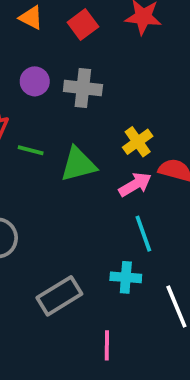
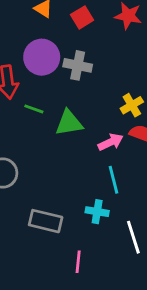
purple circle: (35, 81) -> (42, 57), size x1.6
yellow cross: (138, 142) -> (132, 105), moved
gray rectangle: (59, 296) -> (46, 221), turned 40

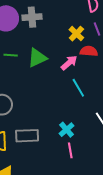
cyan cross: (97, 212) -> (67, 130), moved, turned -35
gray rectangle: (46, 221) -> (27, 136), moved

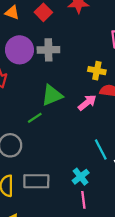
yellow cross: (76, 34) -> (97, 71), turned -35
green line: (11, 55) -> (35, 118), moved, turned -40
cyan line: (78, 88) -> (101, 150), moved

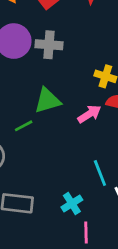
pink line: (83, 200) -> (86, 233), moved

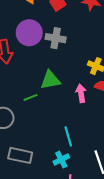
pink arrow: (89, 114) -> (81, 93), turned -72
cyan line: (100, 173) -> (68, 136), moved

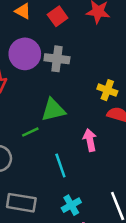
pink arrow: (81, 93) -> (90, 140), moved
cyan line: (68, 136) -> (60, 166), moved

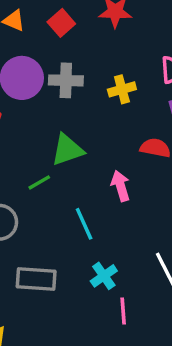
yellow cross: (107, 90) -> (122, 89), moved, turned -30

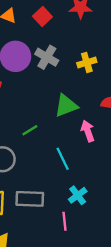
gray cross: (66, 80) -> (47, 57), turned 30
green triangle: (67, 150) -> (66, 106), moved
pink line: (123, 311) -> (64, 221), moved

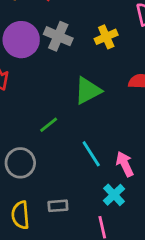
pink arrow: (88, 131) -> (125, 164), moved
gray rectangle: (30, 199) -> (58, 206), size x0.6

